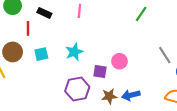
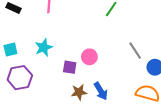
purple hexagon: (77, 89) -> (20, 78), moved
blue arrow: (131, 95) -> (101, 91), turned -108

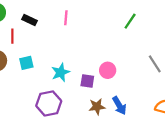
cyan star: (44, 47) -> (61, 72), moved
purple hexagon: (20, 78) -> (49, 103), moved

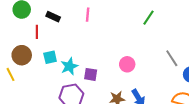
cyan star: (61, 72) -> (69, 66), moved
purple square: (87, 81) -> (91, 74), moved

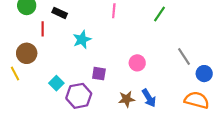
pink line: (88, 15) -> (114, 11), moved
cyan square: (50, 57) -> (56, 83), moved, turned -32
cyan star: (69, 66) -> (82, 40), moved

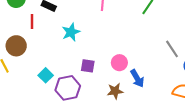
pink circle: (137, 63) -> (119, 63), moved
blue arrow: (149, 98) -> (137, 78), moved

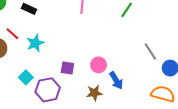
red line: (32, 22) -> (12, 34), moved, turned -48
cyan star: (71, 32) -> (35, 43), moved

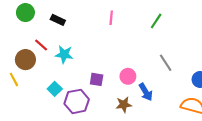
cyan star: (35, 43) -> (64, 54), turned 30
gray line: (150, 51) -> (166, 63), moved

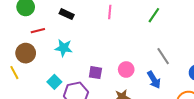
black rectangle: (58, 20) -> (67, 14), moved
red line: (41, 45) -> (38, 31), moved, turned -56
blue arrow: (146, 92) -> (154, 80), moved

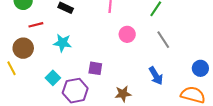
gray line: (163, 56) -> (163, 40), moved
pink circle: (126, 70) -> (127, 34), moved

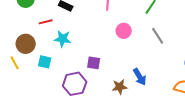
red line: (36, 25) -> (46, 22), moved
blue arrow: (156, 76) -> (140, 77), moved
cyan square: (53, 78) -> (45, 62), moved, turned -32

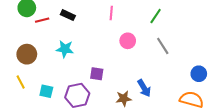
red line: (46, 22) -> (42, 20), moved
cyan square: (45, 62) -> (46, 91), moved
yellow line: (15, 63) -> (21, 82), moved

